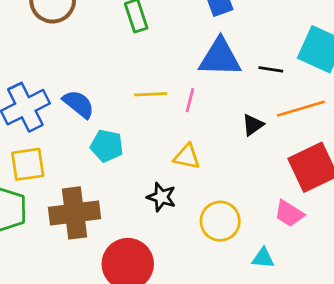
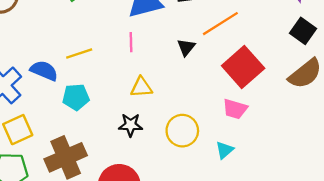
yellow line: (151, 94) -> (79, 53), moved
cyan triangle: (263, 258) -> (225, 150), turned -30

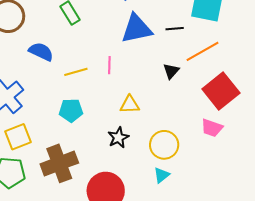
pink line: (131, 42) -> (109, 65), moved
blue semicircle: (44, 71) -> (41, 52), moved
black star: (131, 125) -> (118, 138), turned -30
cyan triangle: (225, 150) -> (162, 175), moved

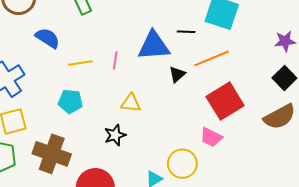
blue triangle: (137, 29) -> (154, 46), moved
yellow circle: (164, 145) -> (182, 164), moved
brown cross: (59, 163) -> (52, 154), turned 33

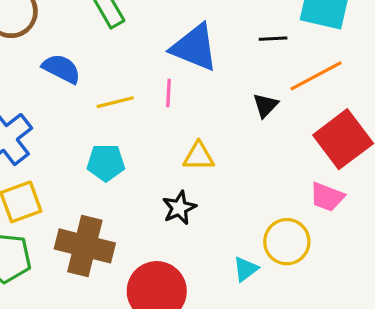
blue triangle: (154, 46) -> (195, 47), moved, turned 32

